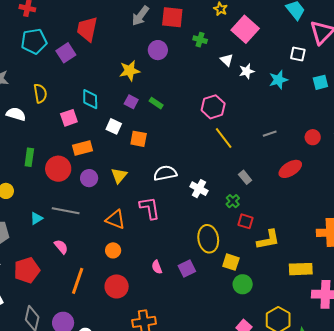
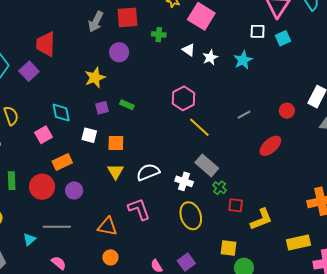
cyan square: (320, 82) -> (283, 38), moved
purple square: (131, 102) -> (102, 108), turned -32
yellow triangle: (119, 176) -> (116, 171), moved
gray rectangle: (245, 177) -> (207, 165), moved, size x1.6
yellow ellipse: (208, 239) -> (191, 216), moved

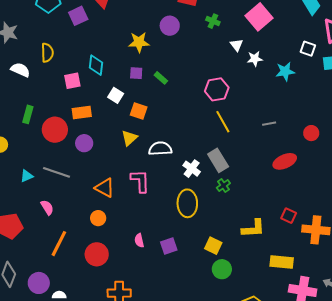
red square: (236, 205) -> (289, 216), moved

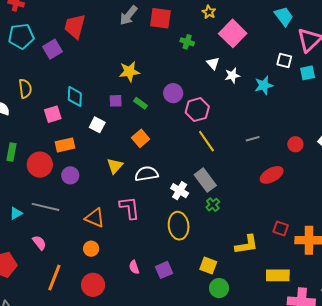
purple circle: (170, 26) -> (173, 93), moved
yellow star: (139, 42) -> (129, 72), moved
orange square: (139, 111) -> (141, 138), moved, turned 36

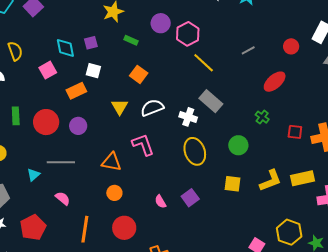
purple square: (116, 101) -> (91, 43), moved
orange rectangle: (65, 145) -> (76, 91), moved
green cross: (213, 205) -> (262, 117), moved
yellow L-shape: (247, 245) -> (271, 181), moved
green circle: (219, 288) -> (238, 145), moved

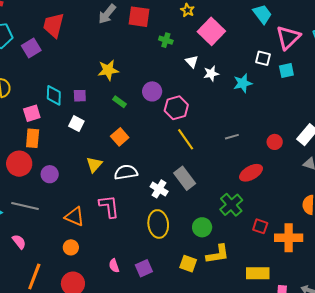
orange rectangle: (76, 91) -> (33, 138), moved, turned -72
green cross: (262, 117) -> (231, 205), size x1.6
yellow L-shape: (271, 181) -> (218, 254), moved

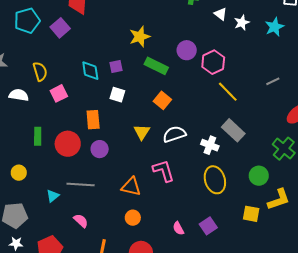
green rectangle: (120, 102) -> (156, 66), size x1.6
pink square: (32, 113) -> (59, 93), moved
orange rectangle: (33, 138) -> (93, 120), moved

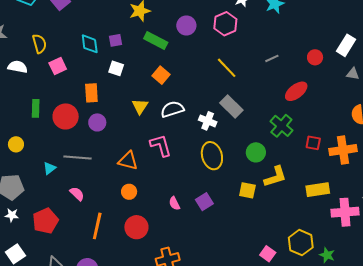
pink hexagon: (213, 62) -> (225, 24), moved

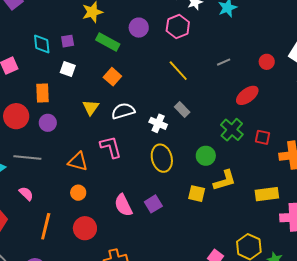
gray rectangle: (231, 107) -> (182, 109), size x0.7
red square: (313, 143) -> (263, 137), moved
pink semicircle: (174, 203) -> (123, 205), size x1.6

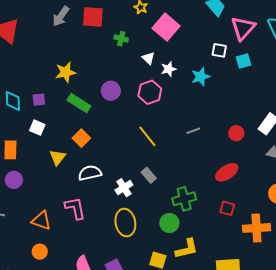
red ellipse: (247, 95) -> (227, 172), moved
yellow triangle: (91, 107) -> (58, 157), moved
white cross: (158, 123) -> (124, 188), turned 30
green cross: (232, 130) -> (184, 199), moved, turned 30

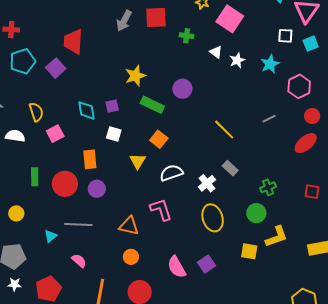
pink hexagon: (150, 92) -> (299, 86), moved
red ellipse: (227, 172) -> (306, 143), moved
green cross: (184, 199) -> (268, 187), size x0.7

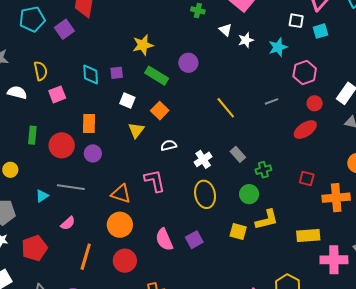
white square: (114, 134) -> (127, 100), moved
gray rectangle: (230, 168) -> (238, 154), moved
white semicircle: (171, 173) -> (169, 145), size x0.7
orange circle: (131, 257) -> (120, 225), size x1.6
pink semicircle: (79, 261) -> (68, 223), turned 91

